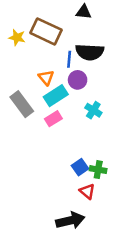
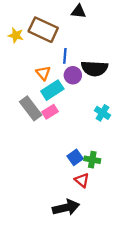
black semicircle: (90, 52) -> (95, 68), moved
gray rectangle: (22, 104) -> (31, 108), moved
cyan cross: (93, 110) -> (102, 113), moved

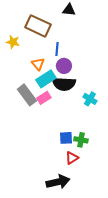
yellow star: (16, 35) -> (13, 42), moved
black semicircle: (95, 68) -> (64, 84), moved
blue square: (75, 157) -> (66, 138), turned 32
red triangle: (82, 180) -> (72, 158), turned 48

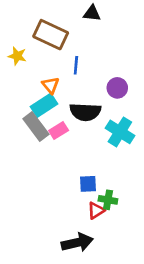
purple circle: (64, 66) -> (117, 88), moved
cyan rectangle: (46, 79) -> (44, 105), moved
cyan cross: (90, 99) -> (120, 132), size x1.5
green cross: (81, 140) -> (108, 200), moved

